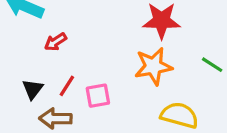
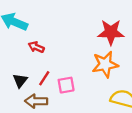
red arrow: (55, 42) -> (36, 47), turned 56

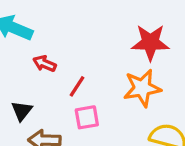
red line: (44, 78) -> (77, 86), moved

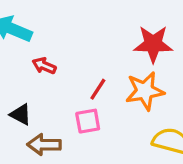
red line: (77, 86) -> (98, 89), moved
black triangle: (22, 111) -> (21, 114), turned -40

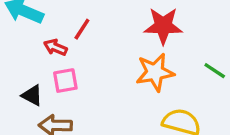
red line: (98, 89) -> (82, 29), moved
pink square: (88, 121) -> (65, 81), moved

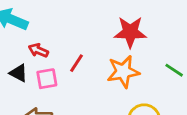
red line: (82, 29) -> (77, 63), moved
black triangle: (32, 95) -> (19, 73), moved

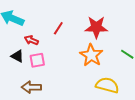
red line: (77, 63) -> (58, 28), moved
orange star: (123, 72) -> (91, 55), turned -30

